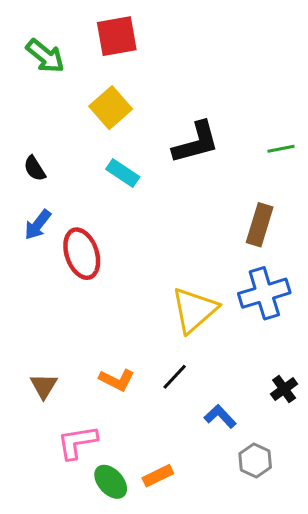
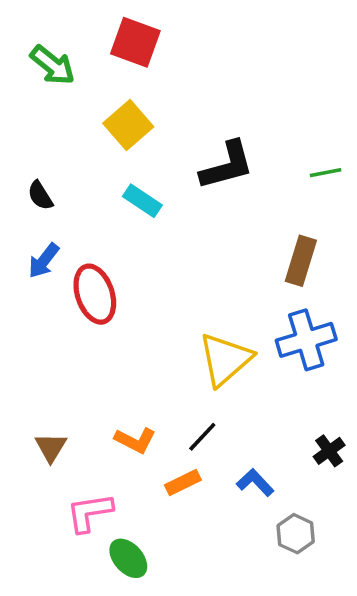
red square: (117, 36) -> (135, 42), turned 30
orange rectangle: (158, 476) -> (183, 483), moved

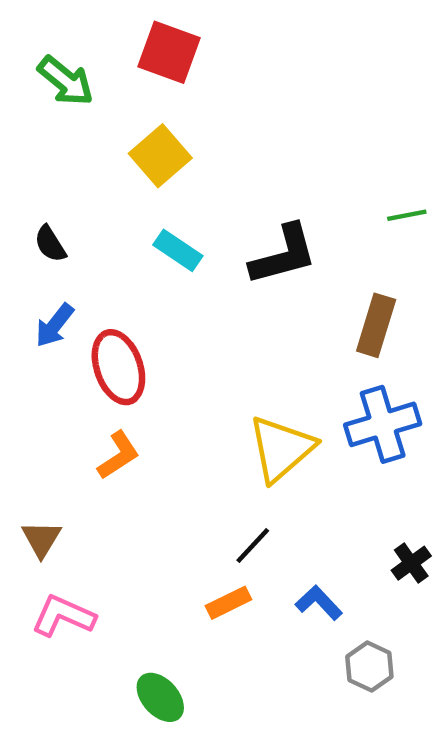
black L-shape: (227, 166) -> (284, 255), moved
orange L-shape: (135, 440) -> (118, 455), moved, turned -60
brown triangle: (51, 447) -> (41, 539), moved
pink L-shape: (90, 513) -> (63, 616), moved, turned 33

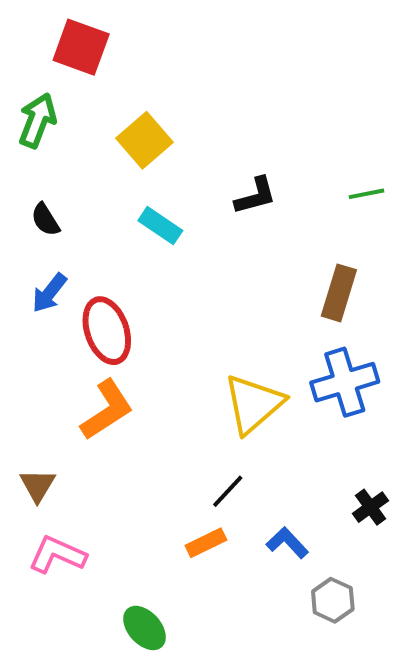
red square: (169, 52) -> (81, 47), moved
green arrow: (66, 81) -> (37, 120), moved, turned -108
black L-shape: (284, 255) -> (256, 196), moved, size x0.7
orange L-shape: (118, 455) -> (107, 410), size x1.4

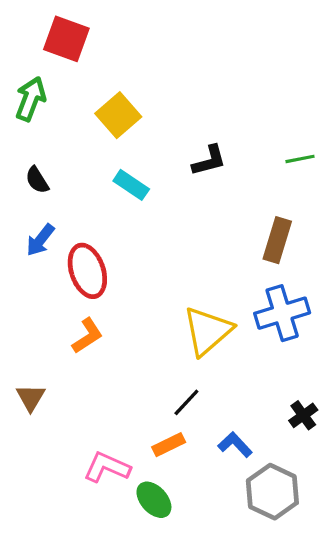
orange L-shape: (107, 410) -> (87, 336), size x0.7
pink L-shape: (57, 555) -> (107, 467), moved
gray hexagon: (333, 600) -> (272, 492), size x1.5
green ellipse: (144, 628) -> (154, 500), moved

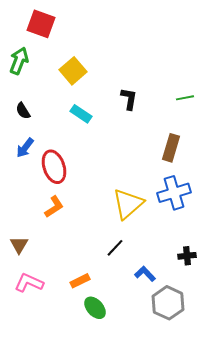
black L-shape: (209, 161) -> (129, 99), turned -65
black cross: (303, 415) -> (187, 256), turned 30
orange rectangle: (169, 445) -> (80, 281), moved
pink L-shape: (107, 467) -> (29, 283), moved

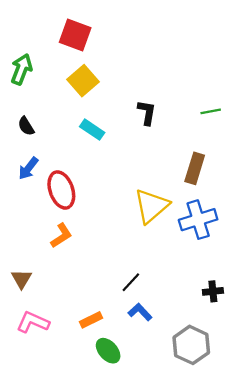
red square: (41, 24) -> (75, 35), moved
yellow triangle: (128, 204) -> (151, 206), moved
blue L-shape: (145, 274) -> (140, 312), moved

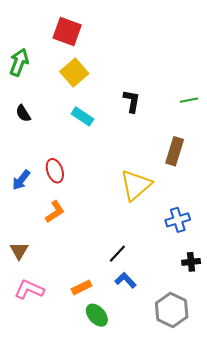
blue arrow: (28, 168) -> (21, 180), moved
red ellipse: (61, 190) -> (55, 171), size x0.7
blue cross: (198, 220) -> (178, 220), moved, size x0.7

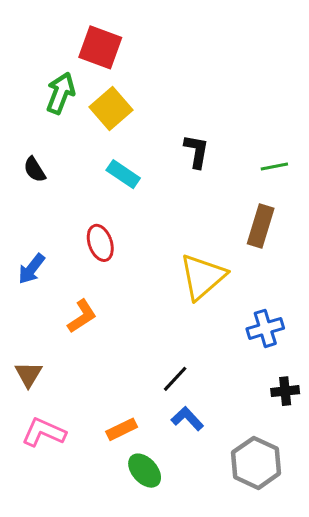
green arrow: (19, 62) -> (61, 93), moved
green line: (189, 100) -> (274, 167), moved
red ellipse: (55, 171) -> (100, 243), moved

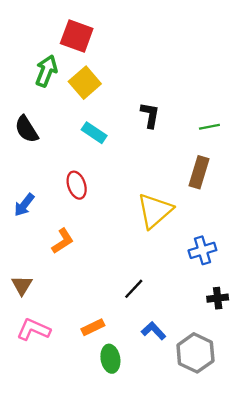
black semicircle: (35, 170) -> (27, 129), size x1.4
blue L-shape: (187, 419) -> (154, 331), moved
green ellipse: (145, 471) -> (110, 359), turned 32

